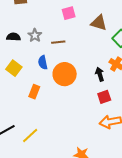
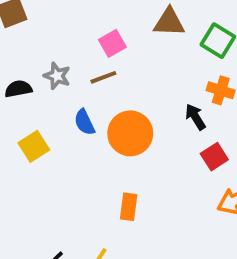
pink square: (69, 13) -> (112, 43), moved
yellow square: (14, 68) -> (34, 146), turned 35
orange rectangle: (34, 92) -> (129, 207), moved

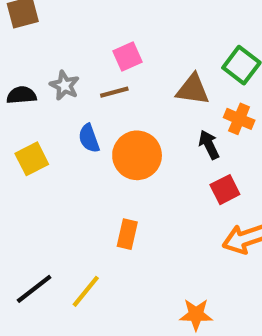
brown triangle: (169, 22) -> (193, 89), moved

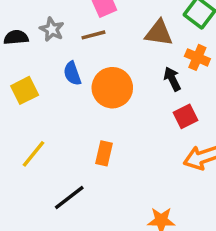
black line: (34, 289) -> (69, 198), moved
yellow line: (86, 291) -> (33, 154), moved

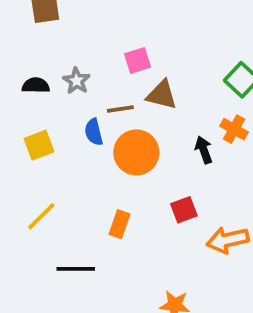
brown triangle: (159, 33) -> (162, 95), moved
brown line: (93, 35) -> (120, 109), moved
red square: (185, 116) -> (184, 210), moved
black line: (69, 198) -> (76, 269), turned 32

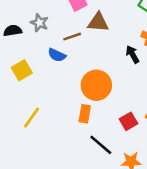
blue semicircle: (94, 132) -> (57, 55), turned -42
orange circle: (136, 152) -> (96, 85), moved
red square: (184, 210) -> (129, 121), moved
black line: (76, 269) -> (101, 145), moved, turned 50

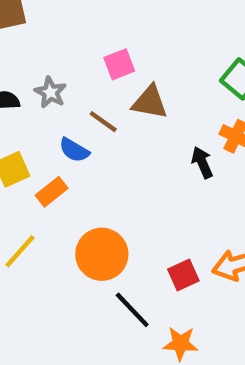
brown line: (72, 37) -> (103, 122), turned 48
orange circle: (96, 85) -> (102, 254), moved
orange rectangle: (85, 114) -> (52, 192), moved, turned 36

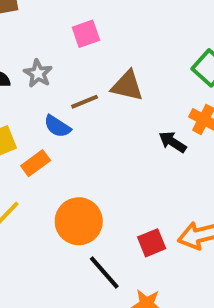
pink square: (119, 64) -> (86, 34), moved
brown line: (103, 122) -> (85, 102), turned -60
black arrow: (202, 162) -> (173, 142), turned -36

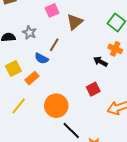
brown triangle: (127, 86) -> (75, 22), moved, turned -48
brown line: (85, 102) -> (54, 45), turned -32
red square: (152, 243) -> (93, 89), moved

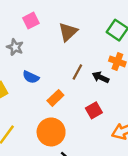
pink square: (52, 10) -> (31, 21), moved
brown line: (54, 45) -> (77, 72), moved
orange rectangle: (32, 78) -> (55, 98), moved

